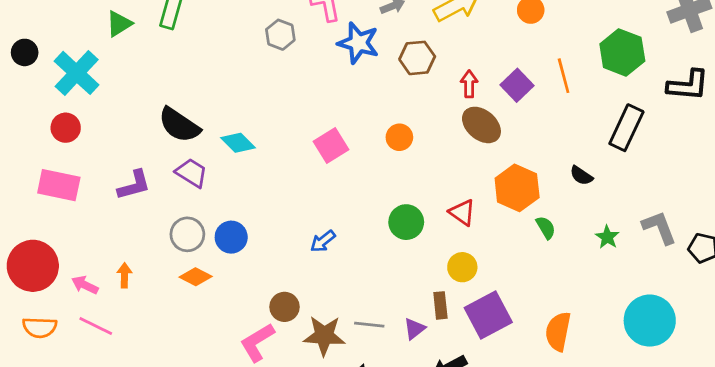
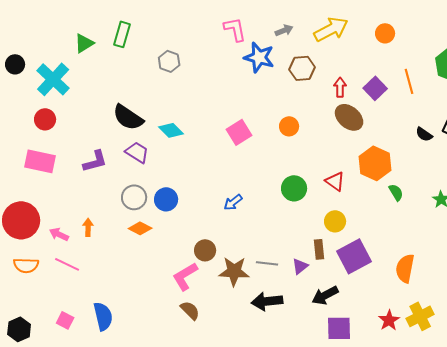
gray hexagon: (280, 35) -> (169, 61), moved
black semicircle: (581, 176) -> (424, 134), moved

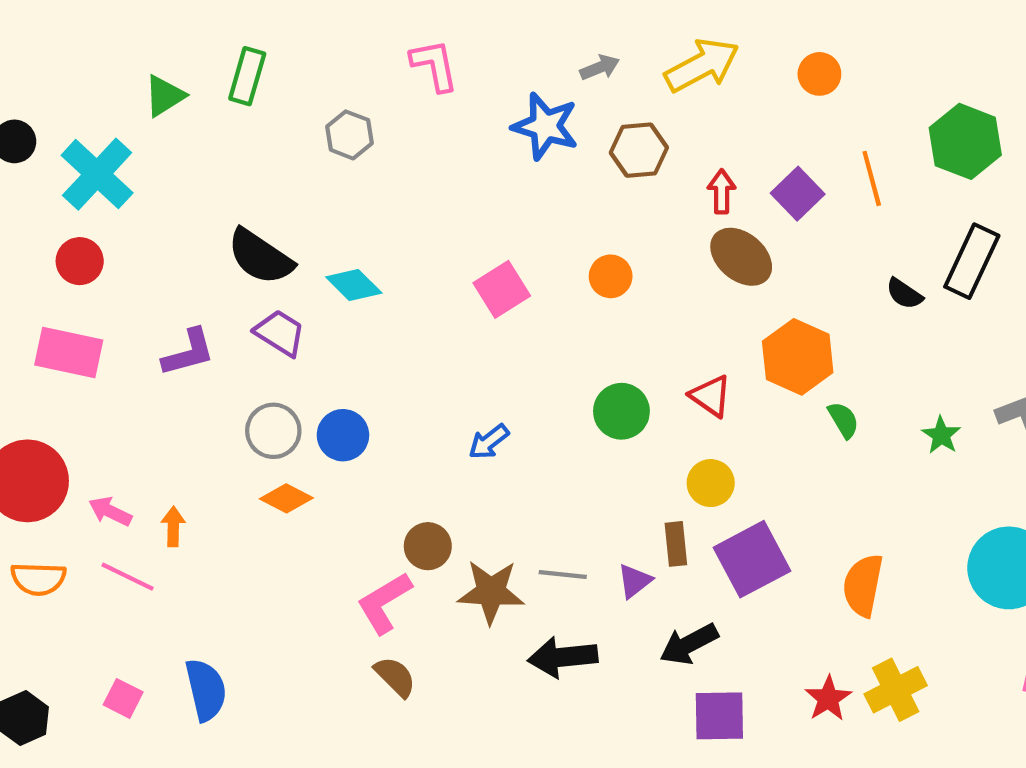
pink L-shape: (235, 29) -> (434, 65), moved
orange arrow: (88, 227) -> (173, 527), moved

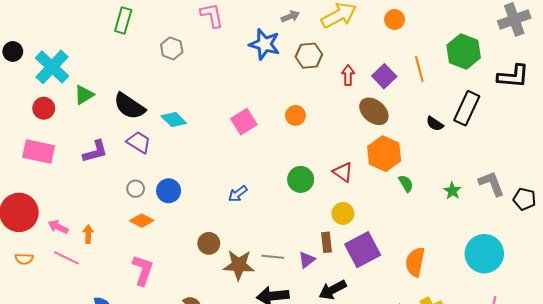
green triangle: (165, 96) -> (84, 95), moved
brown ellipse: (741, 257) -> (374, 111), moved
gray circle: (273, 431) -> (136, 189), size x0.7
orange semicircle: (38, 579) -> (24, 259), size x0.7
pink L-shape: (384, 603) -> (143, 270), moved, turned 140

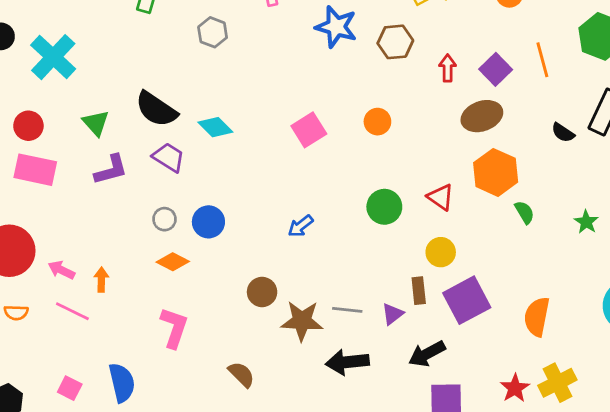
green triangle: (84, 95) -> (96, 123), moved, turned -40
red circle: (44, 108) -> (28, 126), moved
brown ellipse: (374, 111) -> (482, 116), turned -60

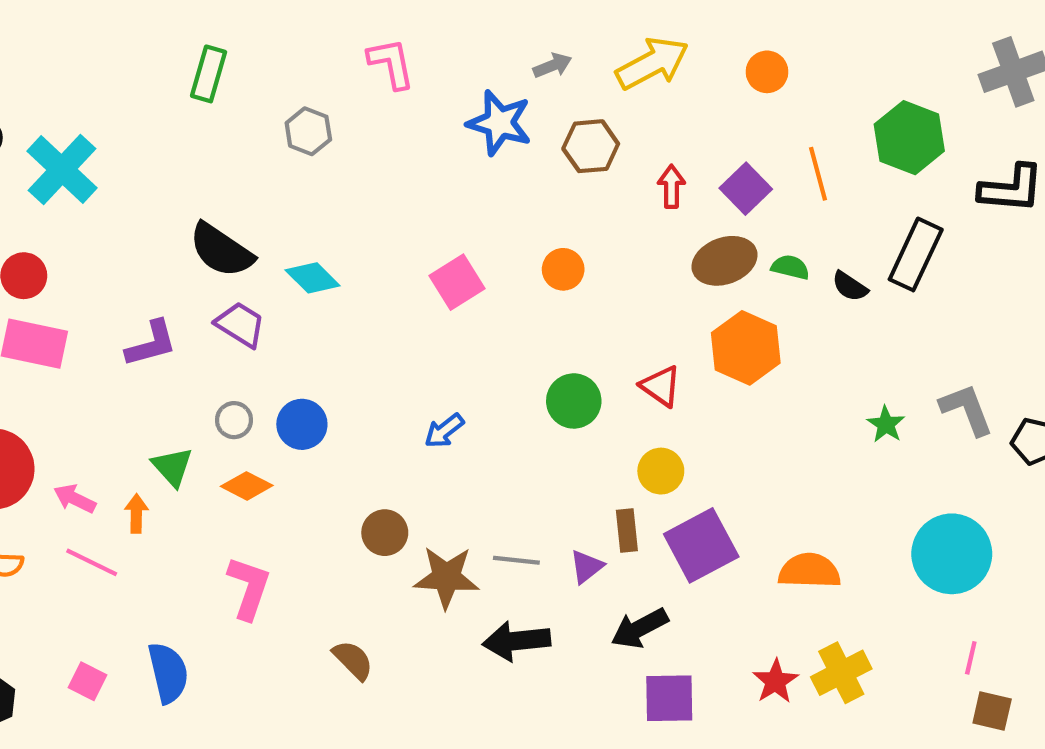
green triangle: (96, 123) -> (172, 467), moved
green semicircle: (524, 212) -> (790, 267), moved, turned -45
orange semicircle: (537, 317) -> (809, 571), turned 81

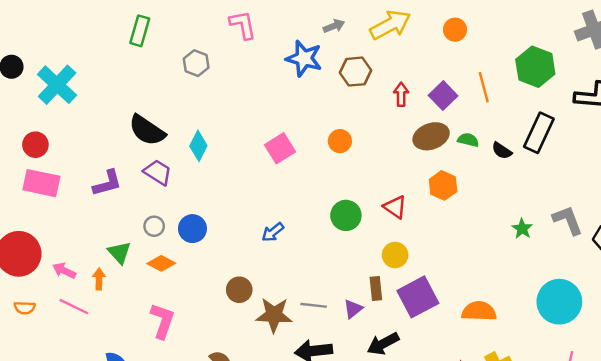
cyan diamond: (313, 278) -> (198, 146), turned 72
orange hexagon: (746, 348) -> (443, 185), size x0.7

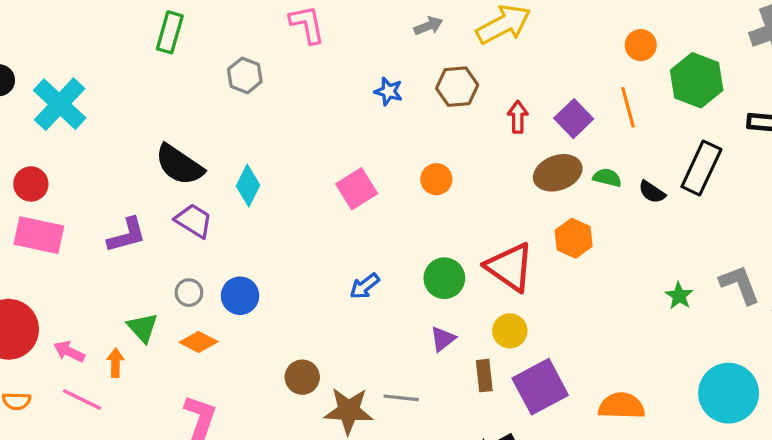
orange circle: (455, 30) -> (641, 45), moved
blue star: (304, 58) -> (388, 91), moved, size x0.6
red triangle: (395, 207) -> (510, 267), size x1.6
blue arrow: (273, 232) -> (365, 286), moved
purple triangle: (353, 309) -> (443, 339), moved

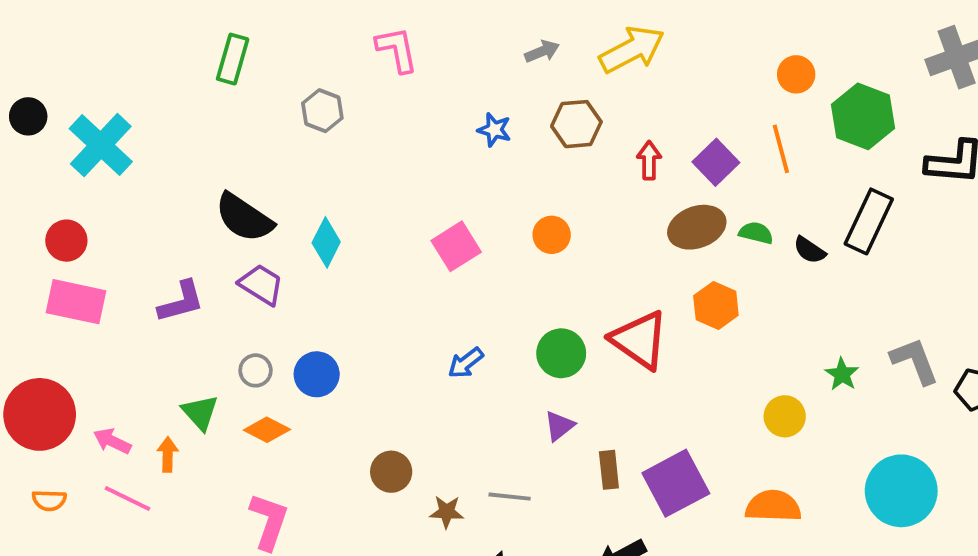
yellow circle: (510, 331) -> (785, 416), moved
brown star: (349, 411) -> (447, 512), size x0.6

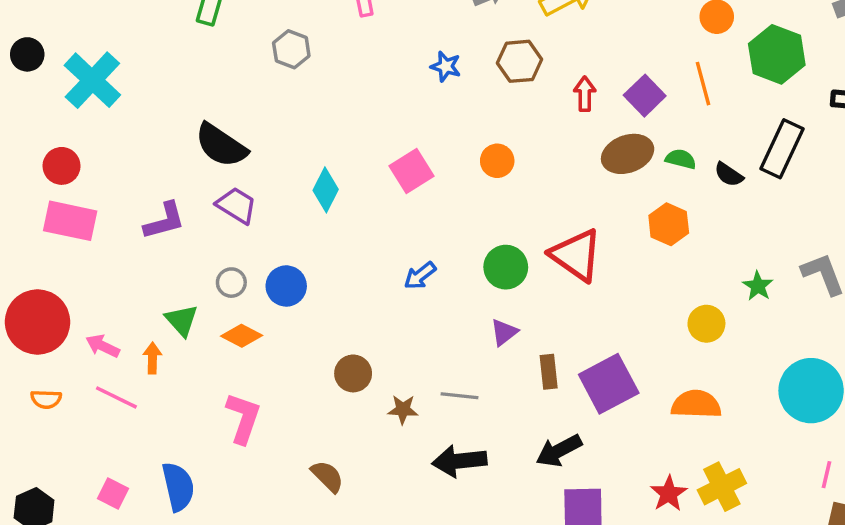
cyan diamond: (326, 242) -> (326, 190), moved
orange hexagon: (716, 306) -> (669, 224), moved

